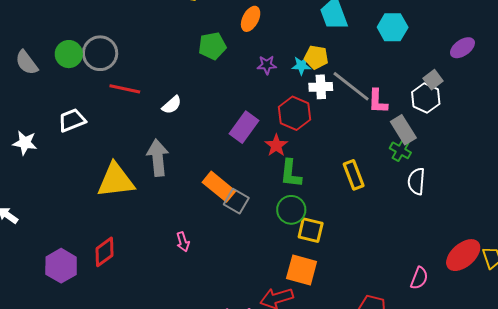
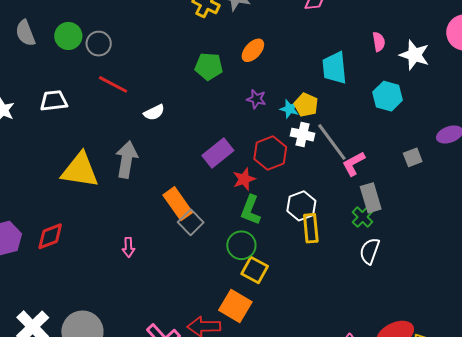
gray circle: (100, 53) -> (99, 44), size x0.7
white hexagon: (426, 98) -> (301, 206), moved
pink L-shape: (378, 101) -> (354, 164), turned 44

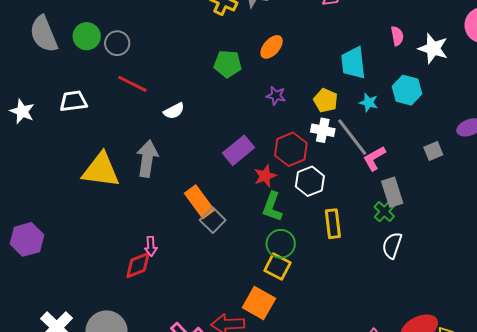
gray semicircle: (25, 33) -> (44, 34), size x1.4
cyan star: (289, 109) -> (369, 103), moved
white hexagon: (301, 206) -> (310, 181), moved
red diamond: (50, 236) -> (138, 265), moved
green circle: (241, 245) -> (281, 244), moved

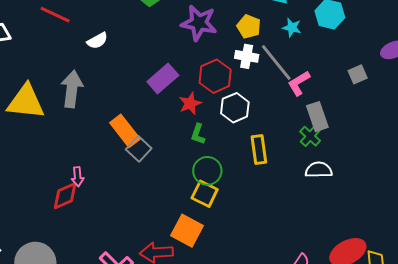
purple star: (276, 96) -> (199, 23), size x1.8
green L-shape: (272, 207) -> (198, 134), size x0.7
white semicircle: (392, 245) -> (319, 170), turned 72

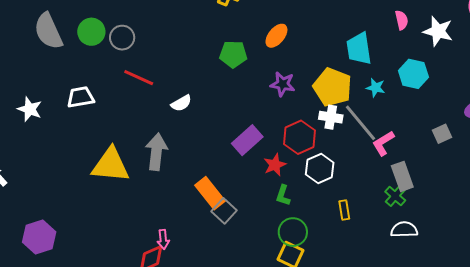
purple star: (199, 23) -> (283, 84), size x0.7
yellow pentagon: (249, 26) -> (333, 87), size x1.6
yellow rectangle: (259, 150) -> (344, 210), size x0.7

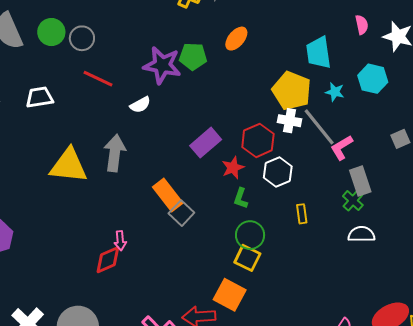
purple star: (283, 84) -> (162, 65), moved, size x1.5

